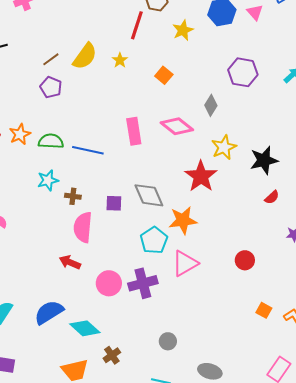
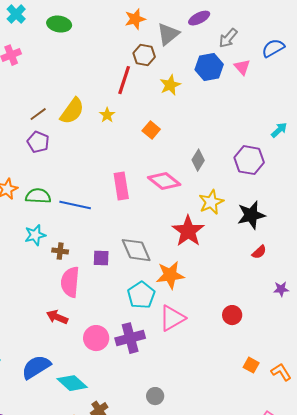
purple hexagon: (243, 72) -> (249, 160), moved

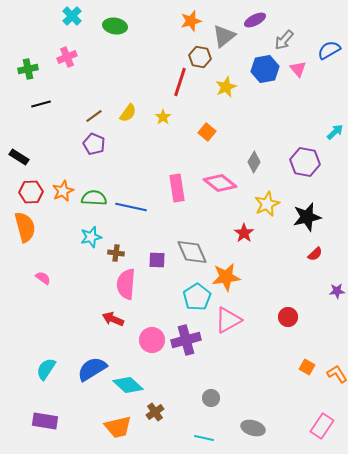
yellow semicircle: (72, 111) -> (128, 113), size x0.7
red star: (188, 231) -> (244, 233), size x0.6

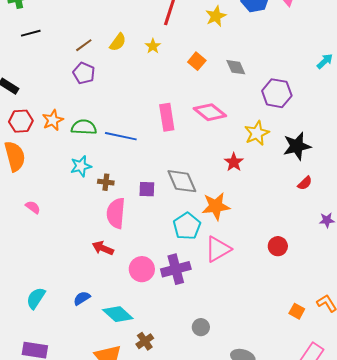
gray diamond: (254, 162) -> (236, 67), moved, turned -55
purple hexagon: (305, 162) -> (277, 93), moved
orange square: (307, 367) -> (297, 311), moved
blue semicircle: (92, 369) -> (82, 298), size x0.6

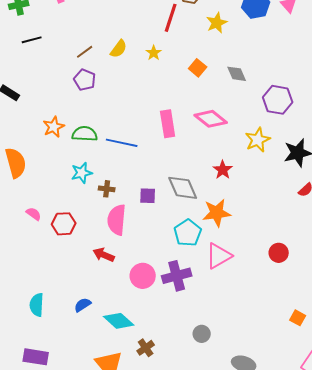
red hexagon: (21, 121) -> (64, 224), moved
red star: (234, 162) -> (223, 170), moved
cyan semicircle: (36, 298) -> (37, 305), turned -30

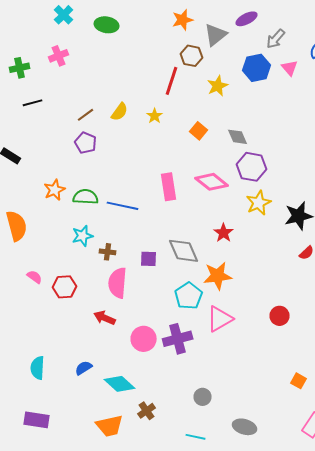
purple hexagon: (278, 100) -> (252, 167), moved

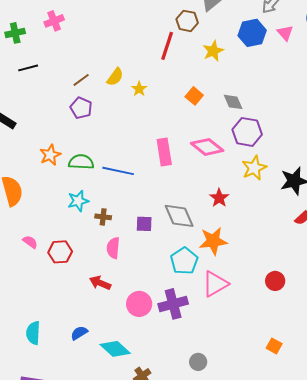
yellow star: (155, 116) -> (139, 89), moved
pink semicircle: (118, 283) -> (113, 248), size x0.7
orange square: (299, 381) -> (274, 346), moved

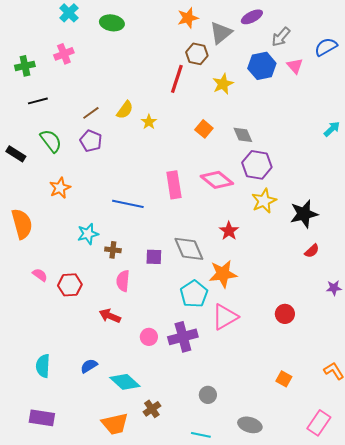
green semicircle: (81, 162) -> (51, 141), moved, turned 50
pink circle: (139, 304) -> (149, 337), size x0.7

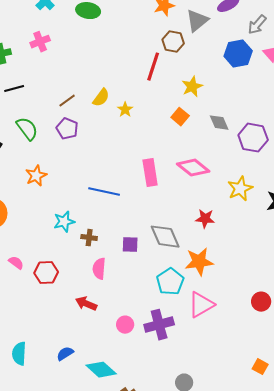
yellow star: (223, 84) -> (192, 87), moved
purple hexagon: (257, 165) -> (253, 138), moved
red star: (229, 231) -> (205, 219), turned -30

